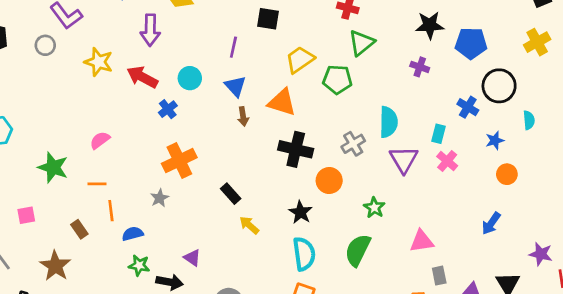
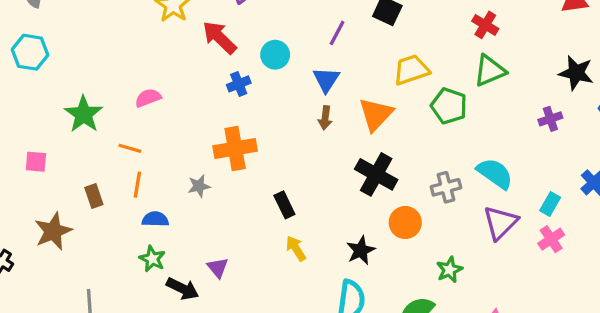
purple cross: (420, 67) -> (550, 119), turned 36
orange triangle: (282, 102) -> (376, 114), turned 40
cyan semicircle: (388, 122) -> (495, 173), turned -72

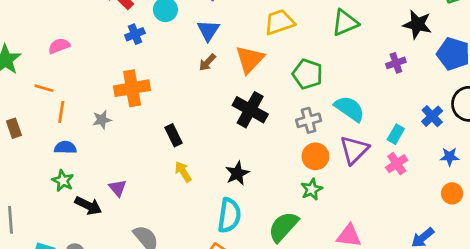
green pentagon: (449, 106) -> (307, 74), moved
brown arrow: (325, 118) -> (207, 62), turned 36
orange line: (137, 185) -> (61, 112), moved
orange circle: (405, 222) -> (315, 156), moved

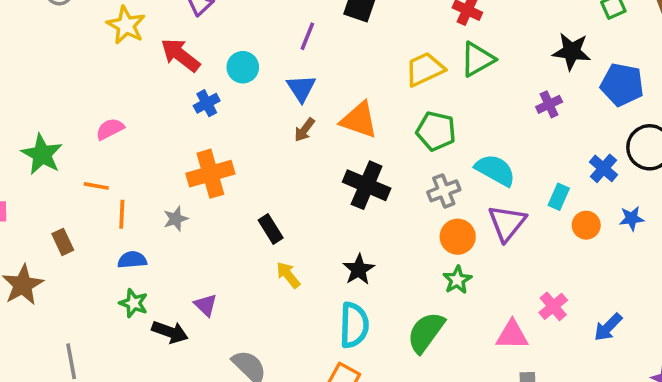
yellow trapezoid: (279, 22) -> (425, 69), moved
orange triangle: (250, 59) -> (359, 120), turned -48
pink cross: (397, 164) -> (553, 306), moved
orange circle: (452, 193) -> (586, 225), moved

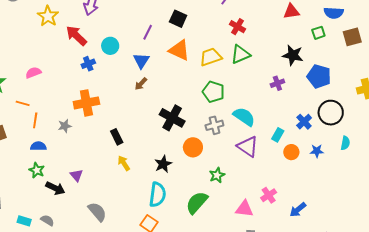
orange triangle: (359, 120) -> (179, 50), moved
purple triangle: (507, 223) -> (248, 147), turned -40
orange circle: (458, 237) -> (193, 147), moved

